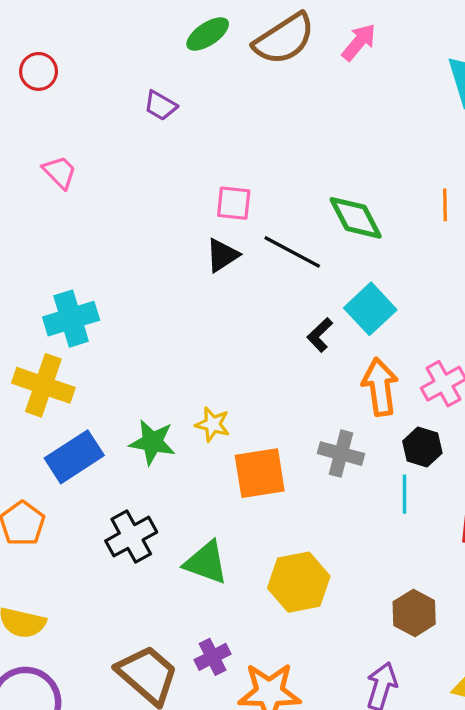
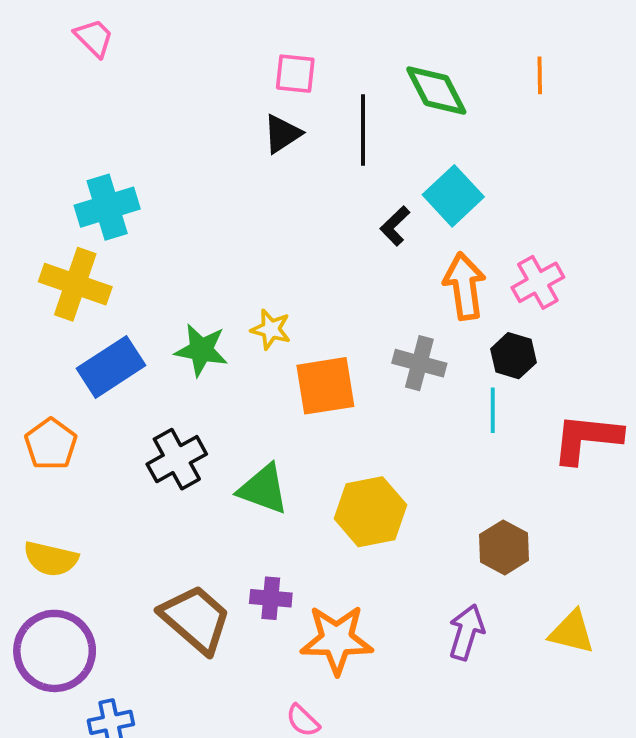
black line: (292, 252) -> (363, 130), turned 62
purple cross: (213, 657) -> (271, 598), turned 32

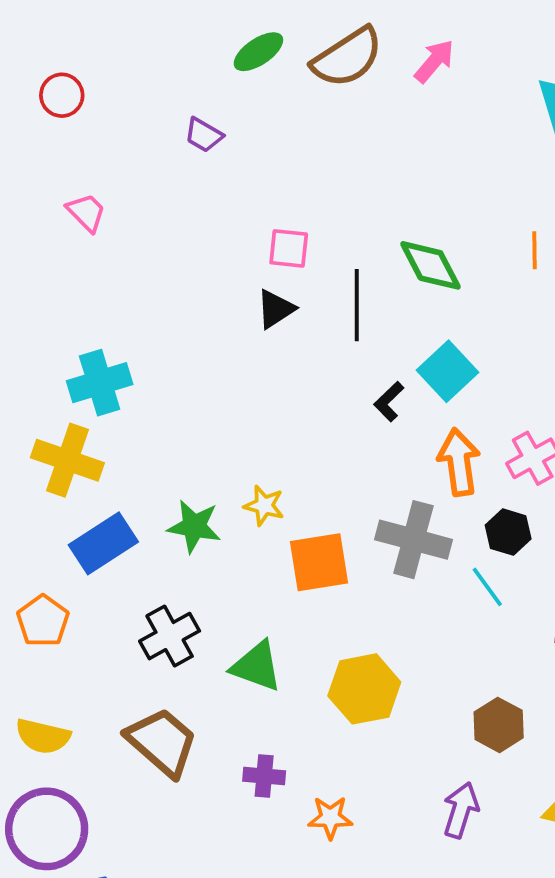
gray cross: (419, 363) -> (414, 540), size x1.4
cyan line: (493, 410) -> (487, 587), turned -36
brown trapezoid: (196, 619) -> (162, 742), moved
orange star: (337, 640) -> (330, 818), size x0.6

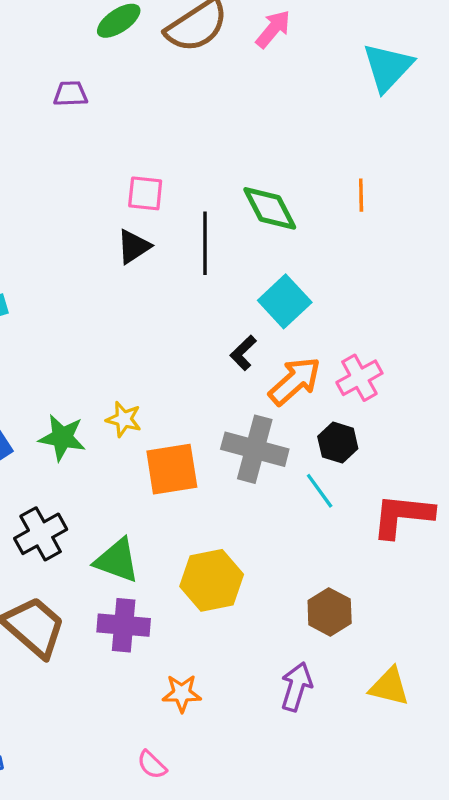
purple trapezoid: (204, 135) -> (70, 94), turned 148
black L-shape: (389, 402) -> (243, 353), moved
orange arrow: (459, 462) -> (295, 381), turned 56
purple cross: (264, 776) -> (124, 625), moved, size x1.4

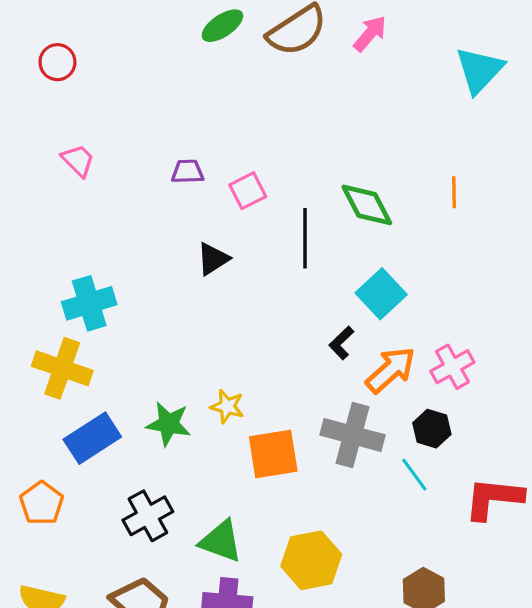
purple trapezoid: (70, 94) -> (188, 172), moved
pink square: (145, 193) -> (248, 191), turned -33
black triangle: (134, 247) -> (213, 259), moved

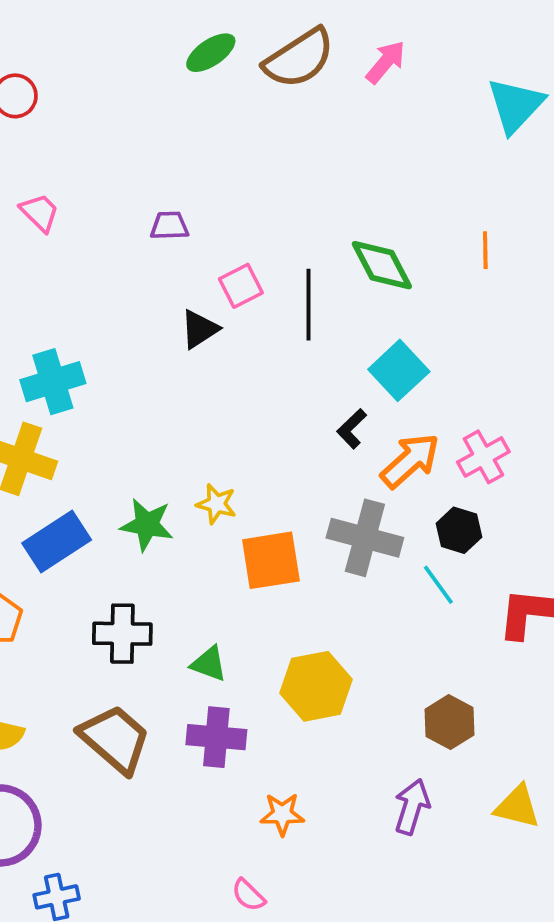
pink square: (248, 191) -> (241, 286), moved
black cross: (148, 516) -> (122, 634), turned 30
green triangle: (221, 541) -> (209, 664), size x0.7

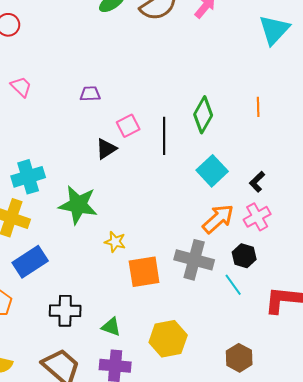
green diamond: (382, 265) -> (203, 115), turned 57
black L-shape: (352, 429) -> (257, 182), moved
green star: (147, 525) -> (78, 205), moved, size x1.4

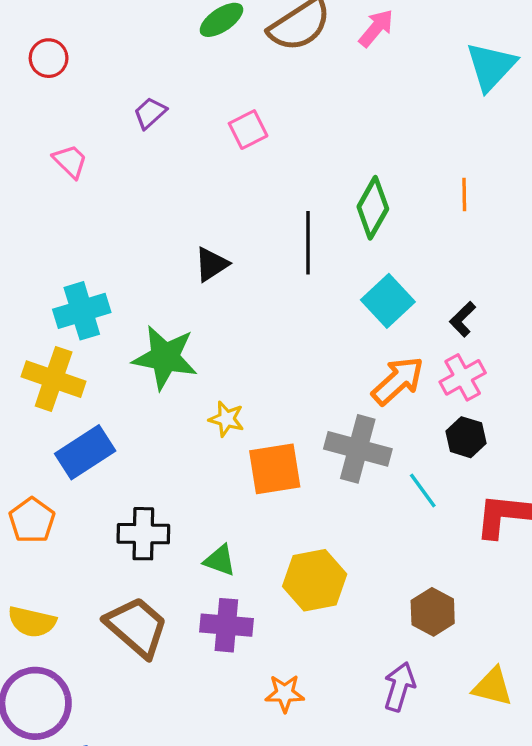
purple trapezoid: (90, 94) -> (150, 113), moved, turned -40
pink square: (128, 126) -> (248, 130), moved
black hexagon: (244, 256) -> (466, 437), moved

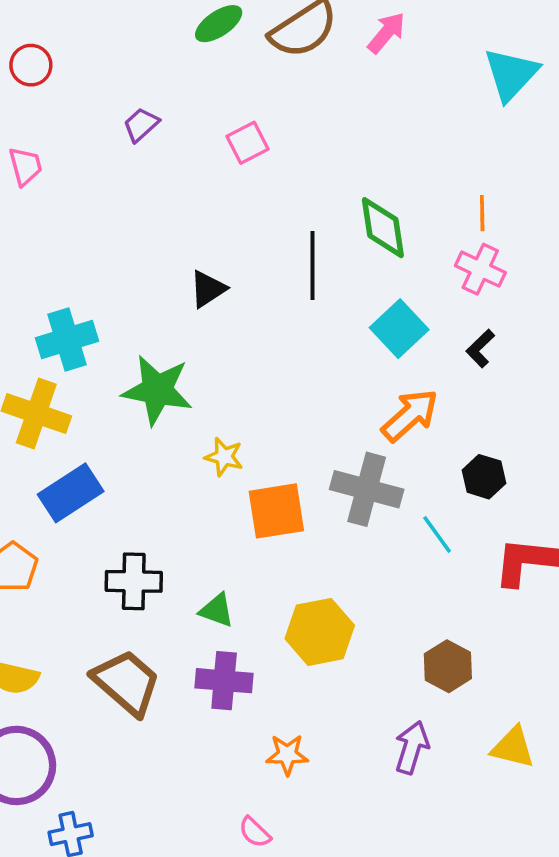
pink trapezoid: (70, 161) -> (25, 166), moved, turned 30
green diamond: (373, 208) -> (383, 228), turned -38
pink cross: (463, 377) -> (480, 269), moved, turned -36

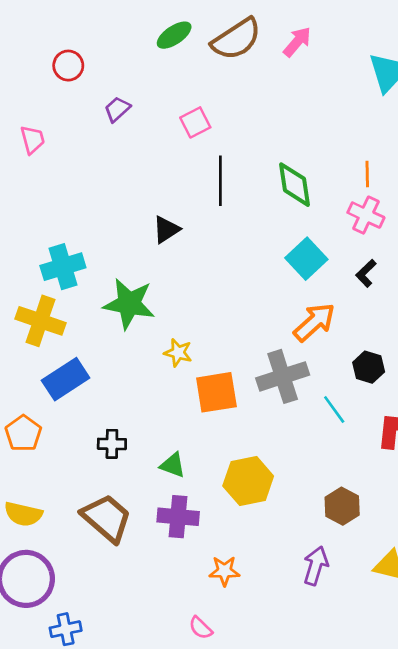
red circle: (31, 65) -> (68, 66), moved
black line: (312, 265) -> (220, 181), moved
gray cross: (367, 489) -> (283, 376), turned -33
black cross: (134, 581) -> (112, 444), size x0.7

